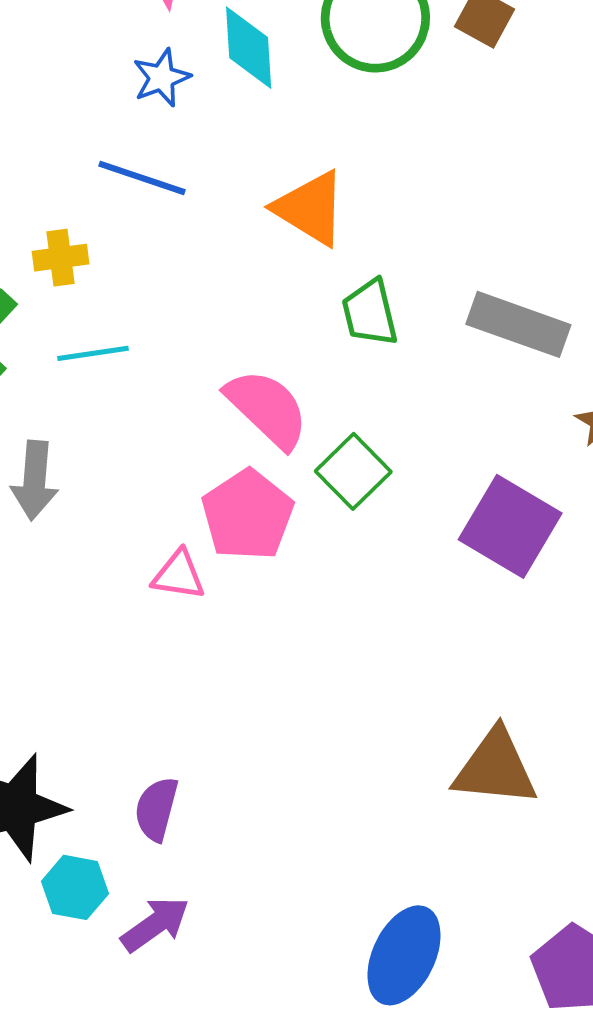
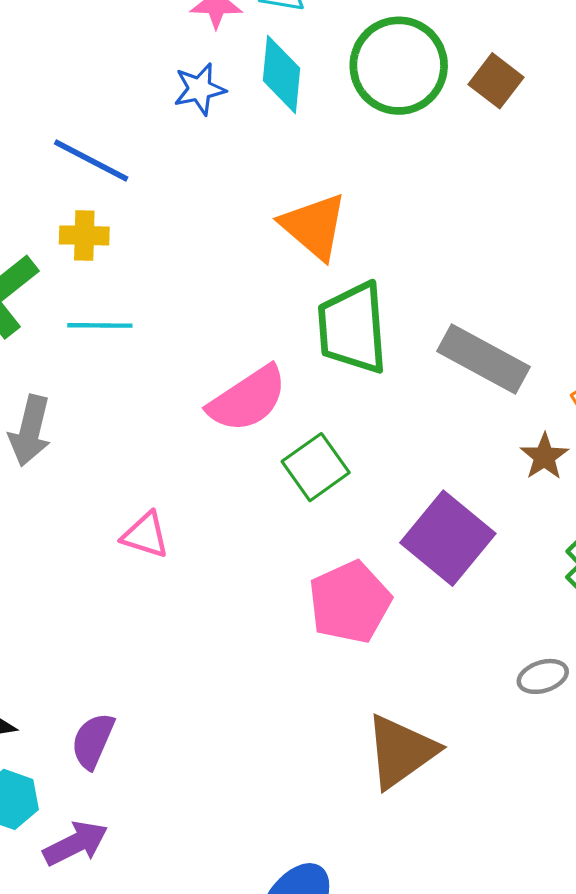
blue line: (142, 178) -> (91, 161), moved
green trapezoid: (370, 313) -> (353, 328), size x1.5
pink semicircle: (267, 409) -> (248, 399), turned 94
pink pentagon: (247, 515) -> (350, 602), moved
brown triangle: (495, 768) -> (401, 751), turned -50

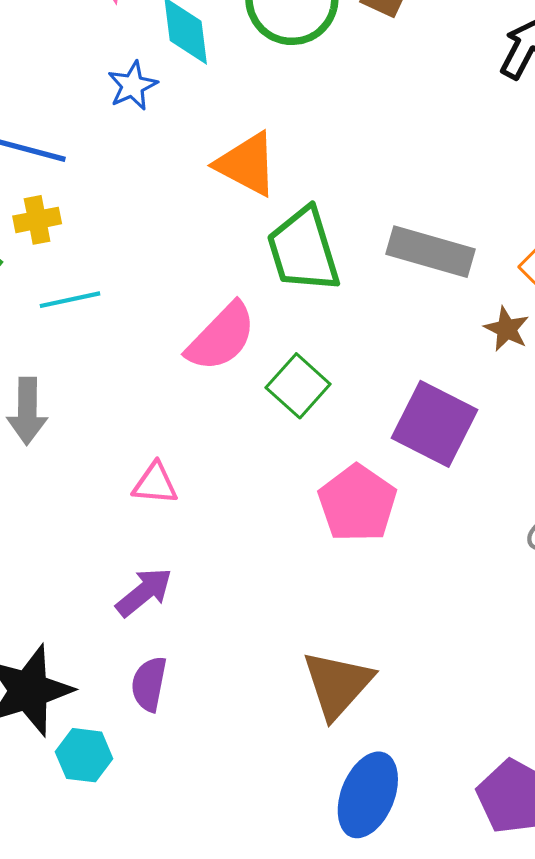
blue star: (200, 89) -> (132, 86), moved
brown triangle: (401, 751) -> (337, 684), moved
purple arrow: (76, 843) -> (144, 592), moved

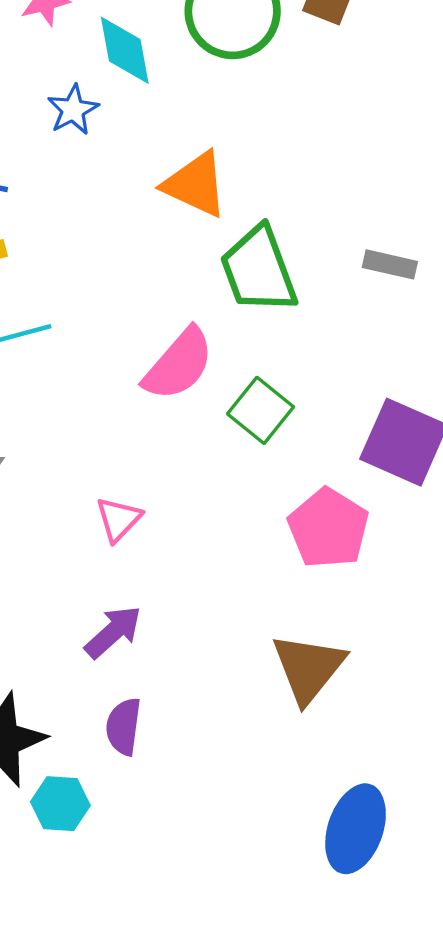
gray rectangle: (430, 252) -> (390, 264), size x0.6
pink triangle: (155, 484) -> (119, 519), turned -48
brown triangle: (337, 684) -> (308, 668), moved

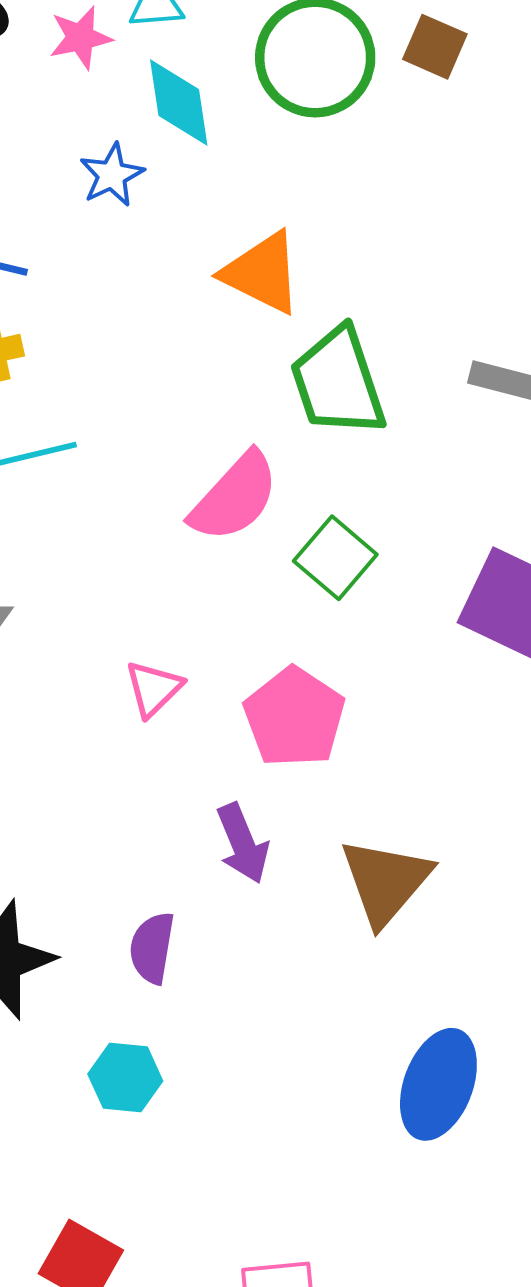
pink pentagon: (328, 528) -> (294, 717), moved
purple arrow: (113, 632) -> (243, 843), moved, turned 108
cyan hexagon: (60, 804) -> (125, 1077), moved

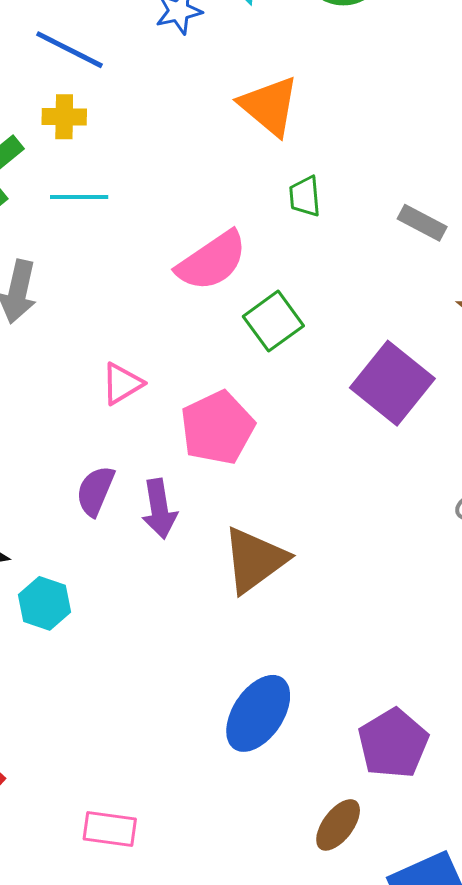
green trapezoid: (338, 382) -> (305, 196), size x0.5
purple semicircle: (152, 948) -> (95, 491), moved
cyan hexagon: (125, 1077) -> (44, 603), moved

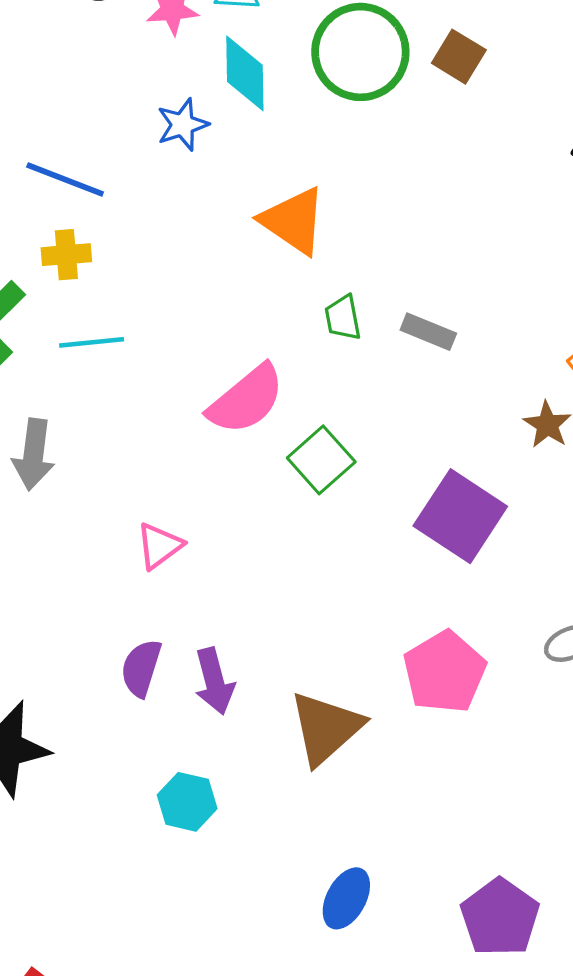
gray rectangle: (422, 223) -> (428, 332), moved
pink pentagon: (217, 428) -> (445, 672), moved
cyan hexagon: (44, 603) -> (187, 802), moved
blue ellipse: (258, 713) -> (346, 898), size x0.7

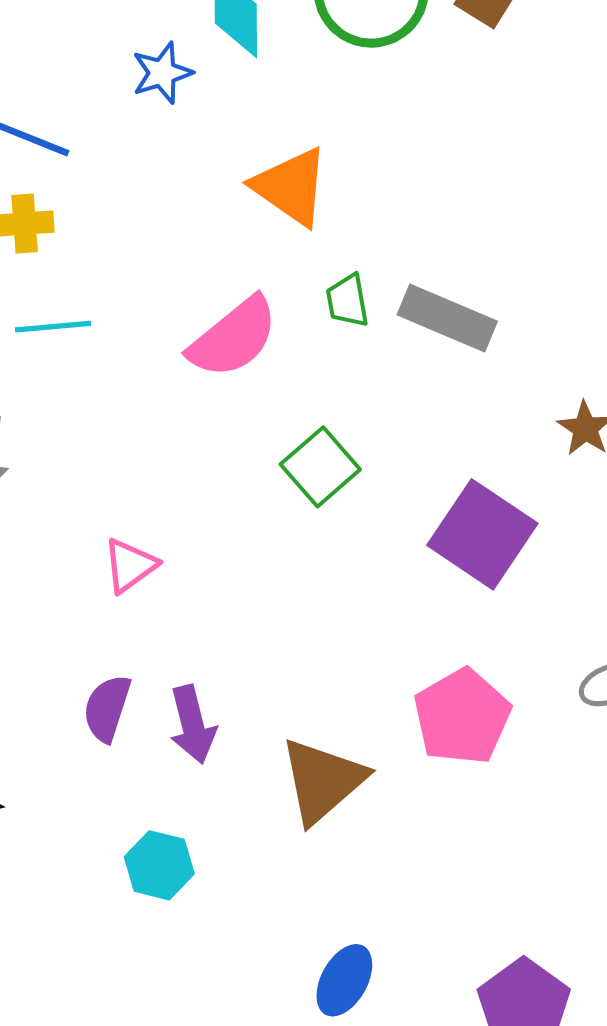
gray rectangle: (428, 332) -> (447, 318), size x1.5
pink semicircle: (246, 400) -> (233, 338), moved

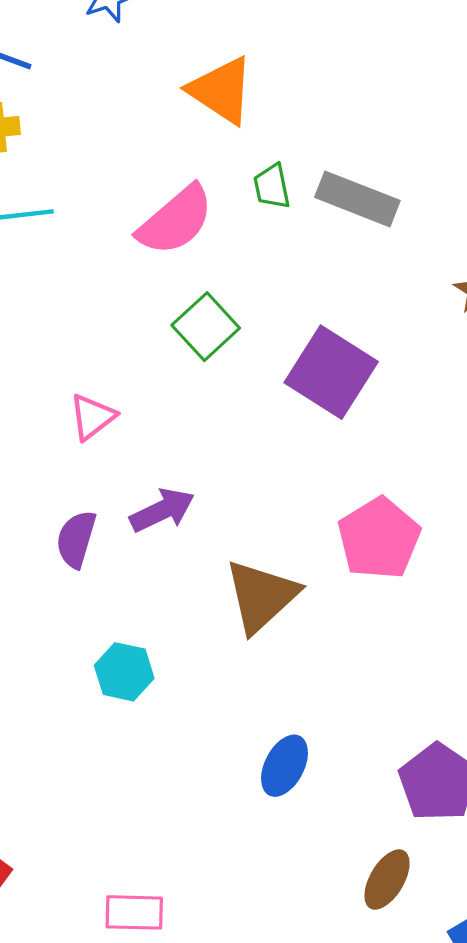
green square: (320, 467) -> (206, 327), moved
purple square: (482, 534) -> (331, 372), moved
purple arrow: (193, 725) -> (162, 510), moved, turned -100

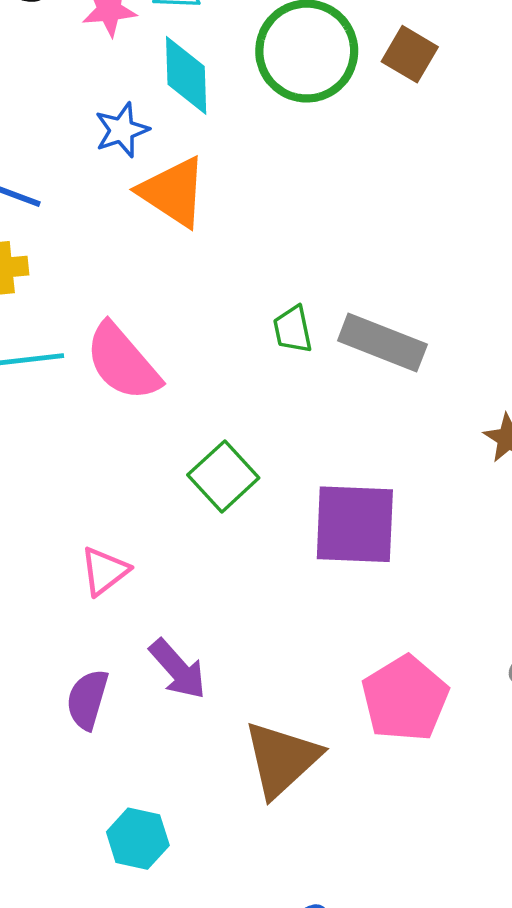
orange triangle: (221, 90) -> (173, 192), moved
pink semicircle: (176, 220) -> (123, 362), moved, turned 90
purple square: (331, 372) -> (355, 524), turned -30
purple arrow: (162, 510) -> (178, 669), turned 74

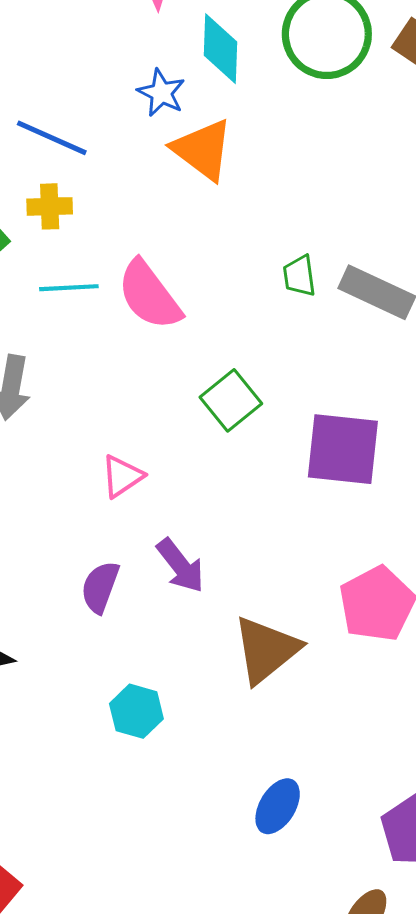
blue star: (122, 130) -> (161, 93), turned -30

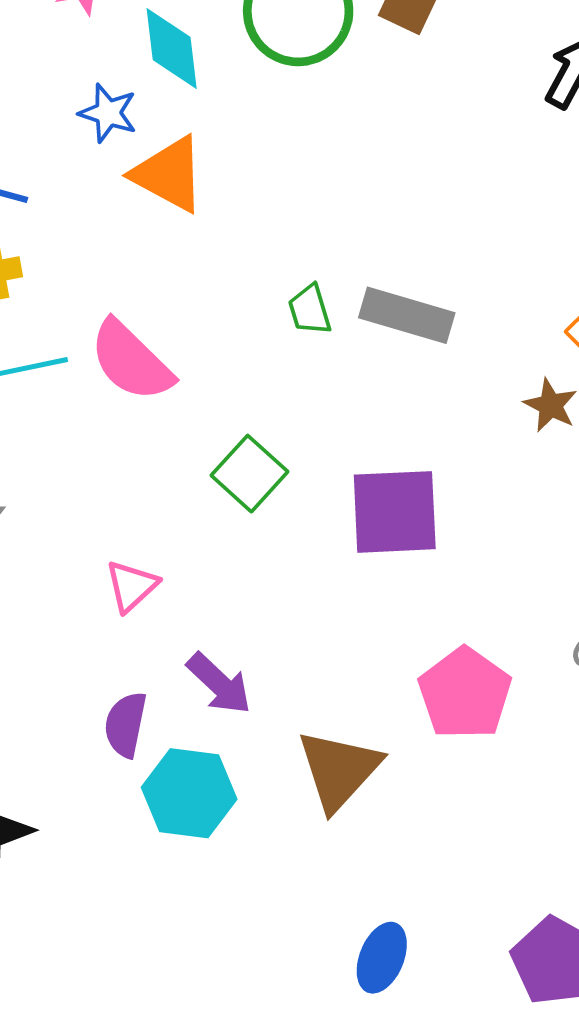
cyan hexagon: (136, 711) -> (189, 793), moved, size x1.4

